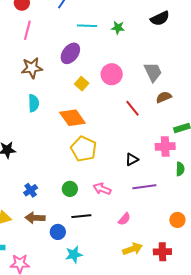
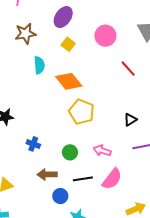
yellow square: (82, 84) -> (68, 44), moved
cyan semicircle: (34, 103) -> (39, 65), moved
blue cross: (31, 190) -> (33, 144), moved, turned -32
brown arrow: (35, 218) -> (47, 175), moved
pink semicircle: (124, 219) -> (112, 179), moved, size x1.6

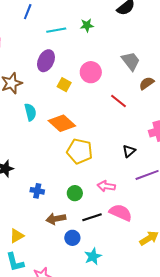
yellow square: (68, 44) -> (64, 85), moved
pink semicircle: (112, 179) -> (121, 213), turned -95

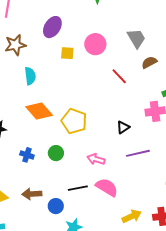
yellow square: (64, 85) -> (67, 53), turned -32
orange diamond: (62, 123) -> (39, 111), moved
green circle: (75, 193) -> (56, 153), moved
brown arrow: (56, 219) -> (32, 194), moved

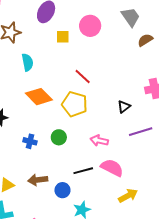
red line: (119, 76) -> (83, 76), moved
yellow arrow: (132, 216) -> (128, 196), moved

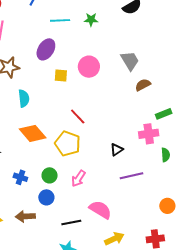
pink arrow: (99, 140) -> (78, 179), moved, turned -72
black line: (83, 171) -> (71, 223), moved
blue circle: (62, 190) -> (46, 197), moved

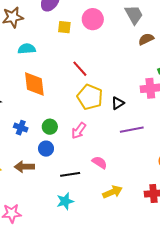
cyan semicircle: (24, 98) -> (27, 49), turned -90
orange diamond: (33, 133) -> (34, 84), turned 32
yellow pentagon: (68, 144) -> (90, 97), moved
pink semicircle: (100, 210) -> (100, 162), size x0.7

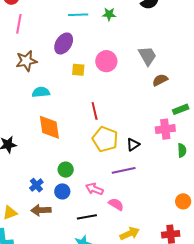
red line: (80, 69) -> (95, 111), turned 30
blue cross: (21, 128) -> (36, 185), moved, turned 32
purple line: (132, 130) -> (124, 170), moved
pink arrow: (79, 131) -> (94, 189), moved, turned 78

